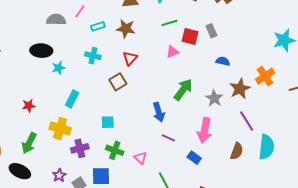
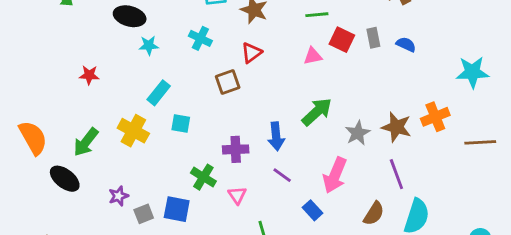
blue semicircle: (223, 61) -> (406, 44), moved
brown star: (240, 89) -> (396, 127), turned 30
red star: (29, 106) -> (89, 75), moved
cyan square: (108, 122) -> (181, 123), moved
purple cross: (80, 148) -> (236, 149), moved

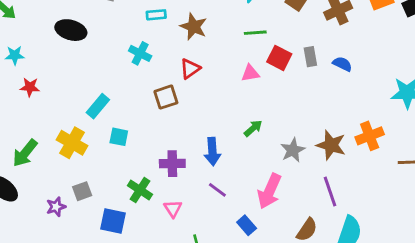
cyan star: (149, 45) -> (15, 55), moved
green arrow: (317, 112) -> (253, 128), size x0.6
gray square: (144, 214) -> (82, 191), moved

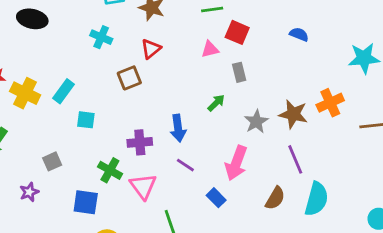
gray rectangle: (310, 57) -> (239, 72), moved
yellow cross: (72, 143) -> (25, 93), moved
gray square: (82, 191) -> (52, 161), moved
pink triangle: (173, 209) -> (143, 186), size x1.5

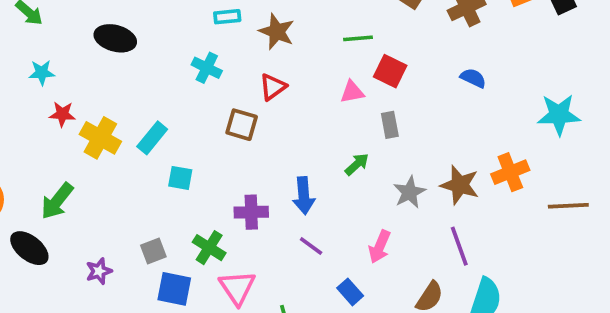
brown square: (129, 78) -> (242, 125), turned 35
gray square: (52, 161) -> (153, 251), moved
pink arrow: (236, 163) -> (380, 247), size x0.7
pink triangle: (143, 186) -> (237, 288), moved

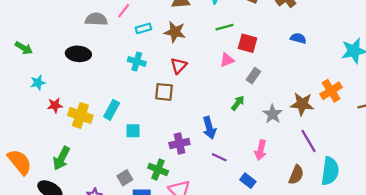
gray rectangle: (390, 125) -> (253, 76), turned 56

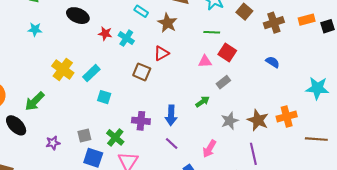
cyan rectangle: (143, 28) -> (141, 11), turned 32
red star: (55, 105) -> (105, 34), moved

